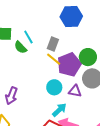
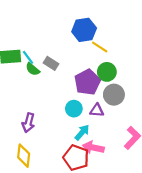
cyan line: (28, 37) -> (28, 57), moved
gray rectangle: (53, 44) -> (51, 63), moved, turned -72
yellow line: (54, 59) -> (100, 47), moved

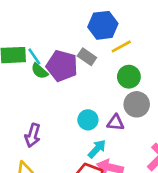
yellow line: (100, 47) -> (121, 46), turned -63
gray rectangle: (51, 63) -> (87, 57), moved
purple pentagon: (87, 82) -> (62, 66), moved, turned -30

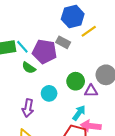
green semicircle: (40, 71) -> (29, 68), moved
green circle: (129, 77) -> (76, 81), moved
cyan circle: (88, 120) -> (49, 93), moved

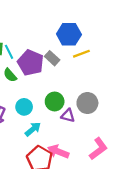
cyan arrow: (79, 113) -> (33, 129), moved

